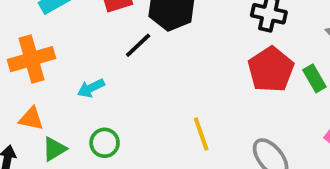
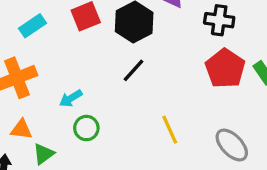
black line: (138, 45) -> (134, 70), moved
green circle: (105, 143) -> (86, 128), moved

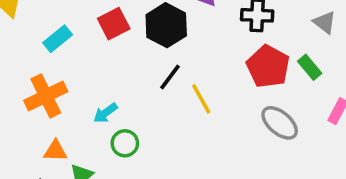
yellow line: (170, 130) -> (201, 99), moved
gray ellipse: (232, 145) -> (280, 123), moved

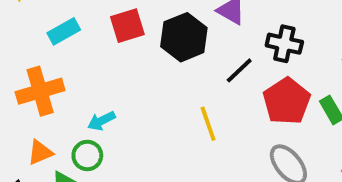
black line: (170, 77) -> (239, 70), moved
green circle: (125, 143) -> (87, 155), moved
orange triangle: (55, 151) -> (40, 152), turned -35

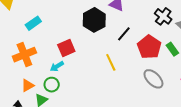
red square: (127, 26) -> (66, 48), moved
black cross: (284, 44) -> (163, 16), moved, turned 30

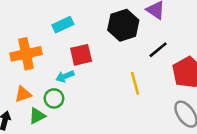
cyan rectangle: (33, 23) -> (63, 25), moved

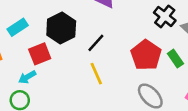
black hexagon: (123, 25) -> (61, 28), moved
black line: (158, 50) -> (96, 43), moved

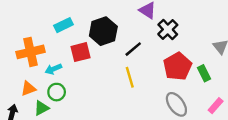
black cross: (165, 16) -> (168, 30), moved
cyan arrow: (27, 77) -> (53, 69), moved

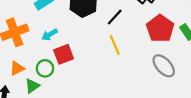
red square: (80, 52) -> (64, 54), moved
cyan arrow: (53, 69) -> (50, 35), moved

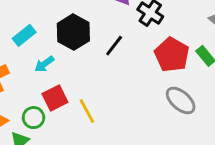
cyan arrow: (50, 35) -> (44, 64), moved
yellow line: (115, 45) -> (87, 111), moved

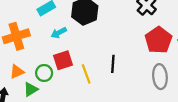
black line: (114, 46) -> (113, 64), moved, turned -42
gray ellipse: (181, 100) -> (160, 77), turned 35

